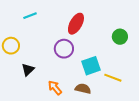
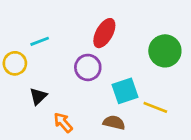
cyan line: (30, 16) -> (40, 41), moved
green circle: (120, 37) -> (165, 51), size x1.5
orange arrow: (55, 88) -> (63, 123), moved

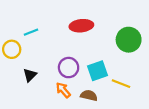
red ellipse: (104, 33) -> (81, 26), turned 55
purple circle: (88, 67) -> (69, 68), moved
orange arrow: (63, 123) -> (63, 90), moved

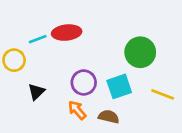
red ellipse: (81, 26) -> (67, 33), moved
green circle: (129, 40) -> (140, 52), moved
yellow line: (121, 84) -> (163, 94), moved

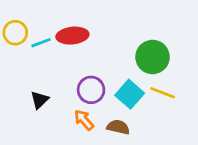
yellow circle: (14, 60) -> (15, 33), moved
cyan square: (119, 86) -> (130, 94), turned -30
yellow line: (163, 94) -> (163, 93), moved

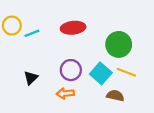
red ellipse: (72, 36) -> (73, 28), moved
orange arrow: (84, 120) -> (65, 93), turned -54
brown semicircle: (118, 127) -> (115, 96), moved

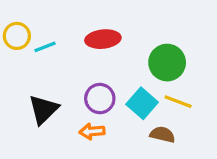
black triangle: (31, 78) -> (43, 109), size x1.5

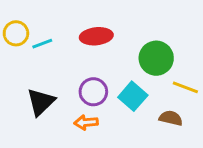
yellow line: (178, 102) -> (185, 87), moved
brown semicircle: (162, 135) -> (171, 118), moved

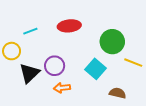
yellow circle: (16, 33) -> (12, 51), moved
purple circle: (93, 92) -> (55, 66), moved
brown semicircle: (171, 118) -> (118, 93), moved

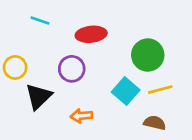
cyan line: (30, 31) -> (40, 20), moved, turned 40
yellow line: (133, 63) -> (160, 90), moved, turned -36
purple circle: (55, 66) -> (72, 69), moved

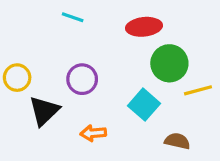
cyan line: (40, 20) -> (73, 17), moved
red ellipse: (91, 34) -> (144, 27), moved
yellow line: (160, 90) -> (198, 90), moved

